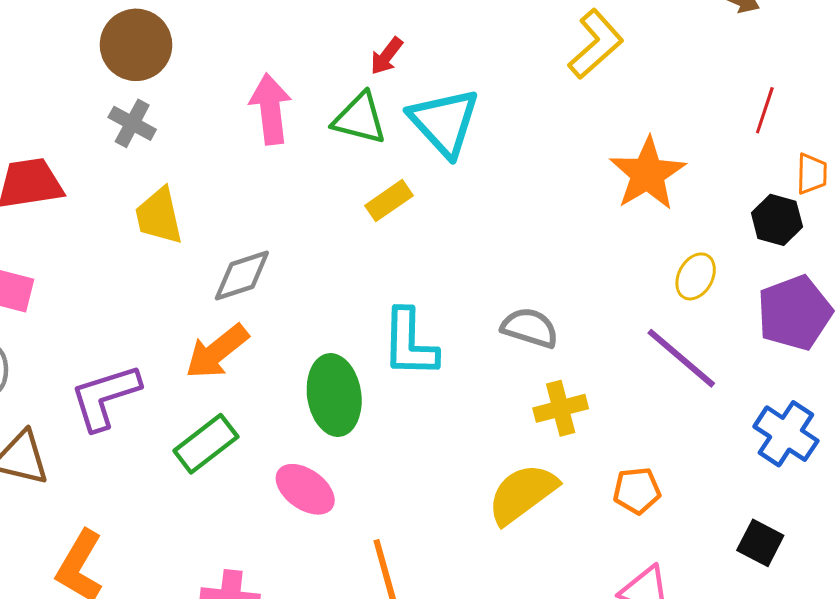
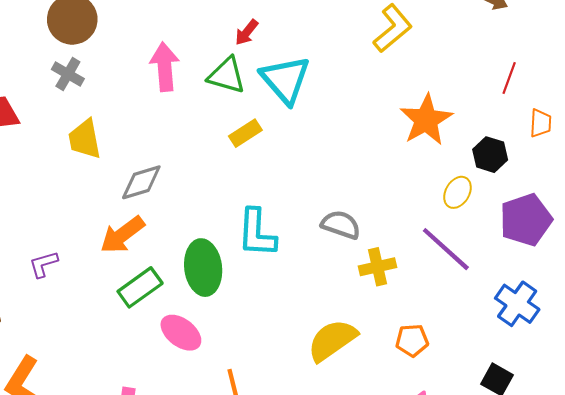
black hexagon: (777, 220) -> (490, 155), moved
purple L-shape: (105, 397) -> (43, 264), size x0.6
yellow cross: (561, 408) -> (378, 267), moved
green rectangle: (206, 444) -> (140, 287), moved

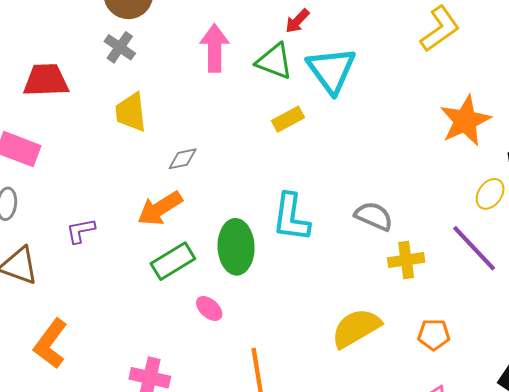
gray diamond: (141, 182) -> (183, 159), size x0.7
pink ellipse: (181, 333) -> (209, 308), size x0.7

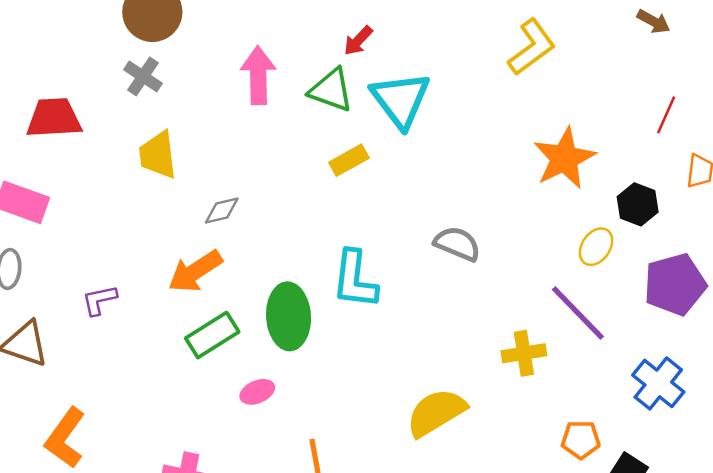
gray semicircle: (374, 216) -> (457, 244), moved
yellow cross: (406, 260) -> (524, 353), moved
pink ellipse: (209, 308) -> (257, 392), turned -64
orange pentagon: (434, 335) -> (581, 440), moved

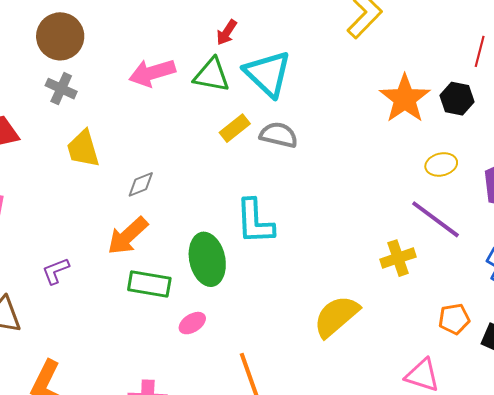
pink arrow: (258, 75) -> (152, 73), turned -96
black hexagon: (638, 204) -> (457, 99), moved
gray semicircle: (457, 244) -> (279, 135), moved
yellow ellipse: (596, 247) -> (441, 164), turned 52
green rectangle: (212, 335) -> (149, 284), turned 51

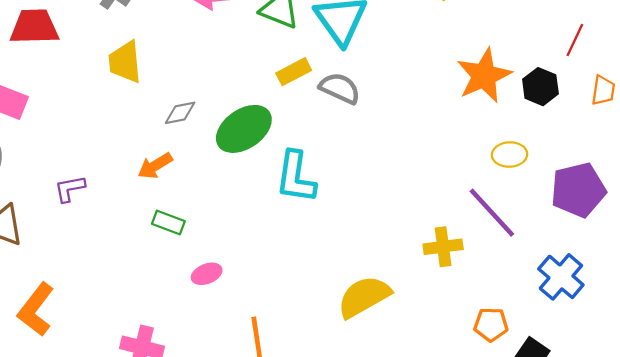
orange arrow: (128, 236) -> (155, 166), size x0.7
green ellipse: (207, 259) -> (244, 129), moved, turned 57
green rectangle: (149, 284) -> (168, 222), size x0.7

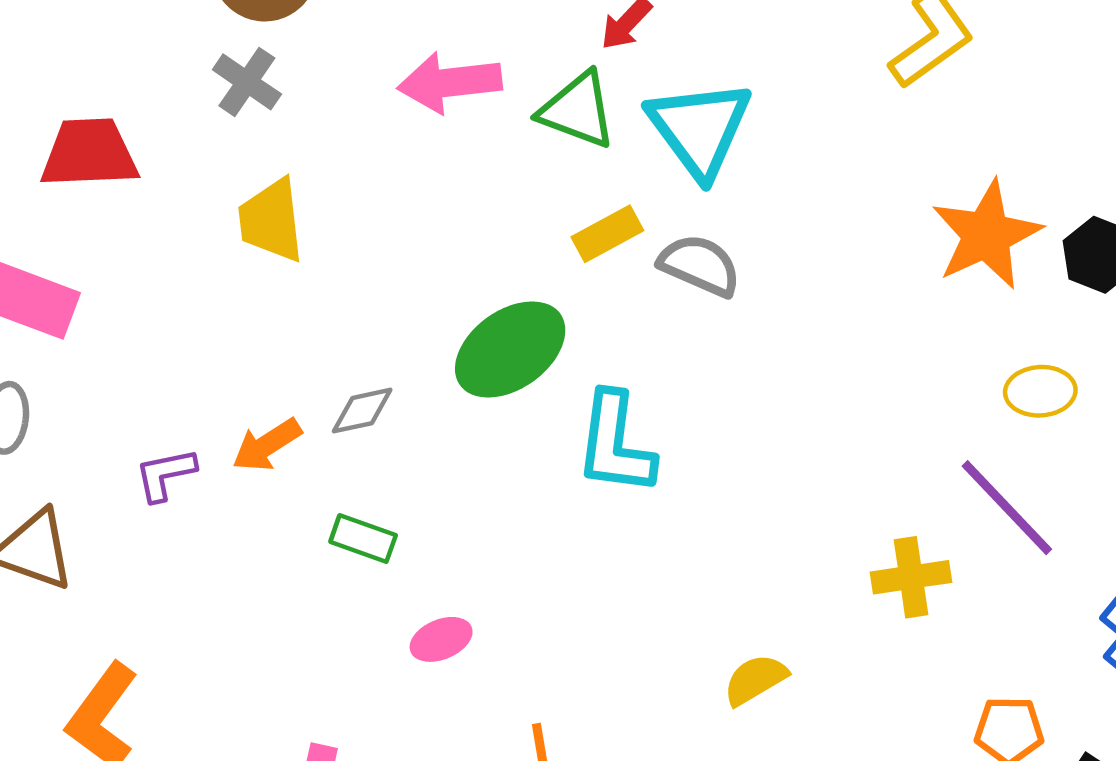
gray diamond: (180, 113) -> (362, 411), moved
orange arrow: (155, 166) -> (267, 445), moved
yellow semicircle: (364, 297) -> (755, 680), size x0.6

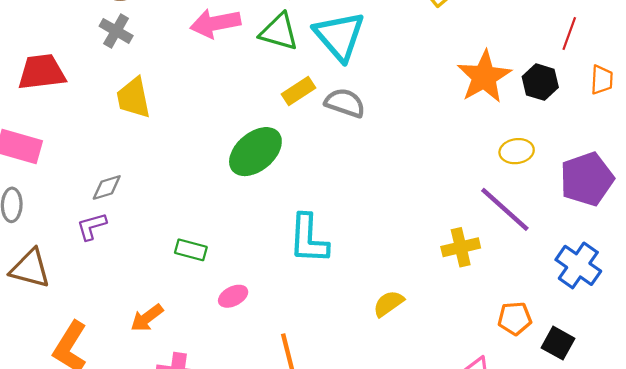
gray diamond: (362, 411) -> (107, 187), moved
cyan L-shape: (615, 444) -> (308, 239), moved
orange arrow: (267, 445) -> (147, 318), moved

